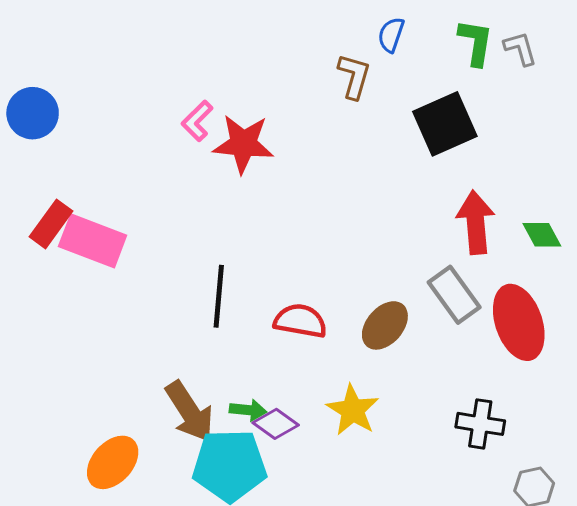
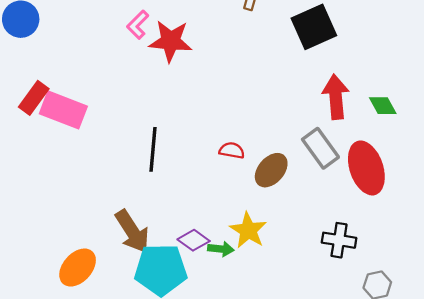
red semicircle: (300, 321) -> (232, 150), moved, size x0.7
green arrow: (248, 410) -> (221, 249), moved

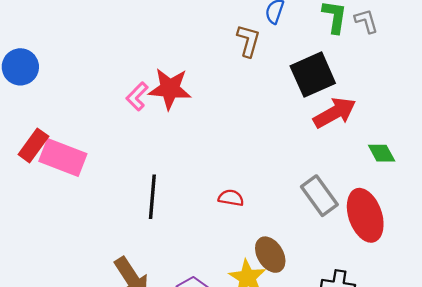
pink L-shape: (138, 25) -> (137, 96), moved
red arrow: (336, 97) -> (335, 113), moved, turned 66
brown ellipse: (271, 170) -> (270, 255), moved, turned -72

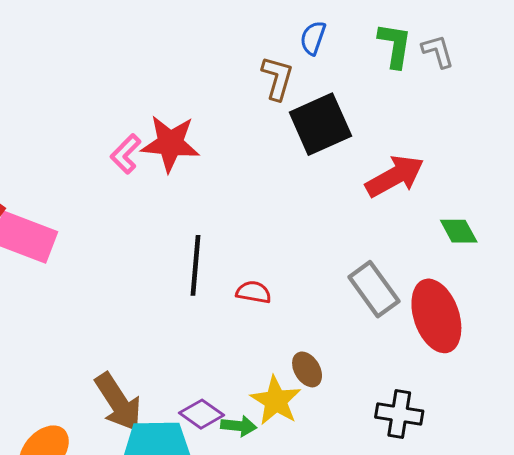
black square: (313, 75) -> (320, 124), moved
black line: (152, 197) -> (196, 265), moved
brown ellipse: (270, 255) -> (307, 369), size x0.7

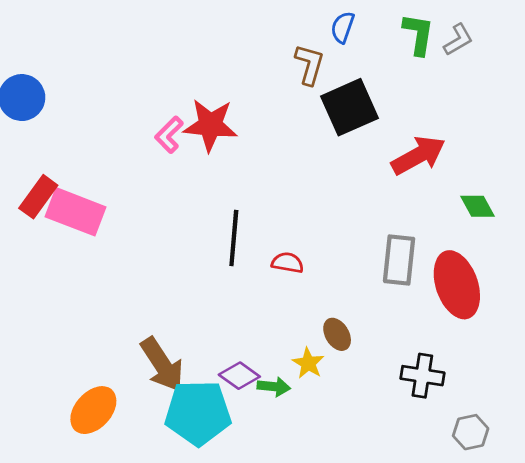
gray L-shape: (438, 51) -> (458, 40), turned 76
gray rectangle: (374, 289) -> (399, 260), turned 42
yellow star: (276, 401) -> (308, 363), size x0.7

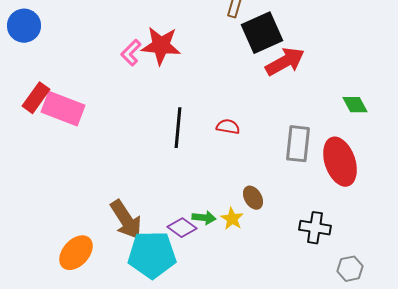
red arrow: (418, 155) -> (285, 62), moved
red semicircle: (288, 263) -> (228, 127), moved
green arrow: (274, 387) -> (204, 218), moved

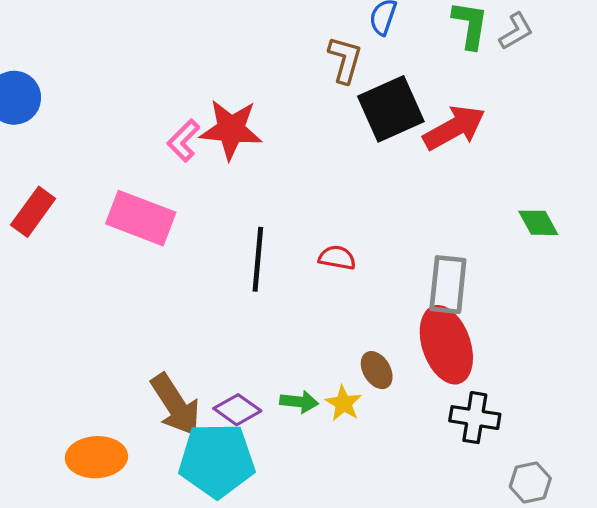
red arrow: (285, 62) -> (454, 128), moved
pink rectangle: (63, 109) -> (141, 218), moved
red ellipse: (340, 162) -> (446, 345), moved
purple diamond: (182, 228) -> (237, 410), moved
orange ellipse: (76, 253) -> (96, 457), turned 45

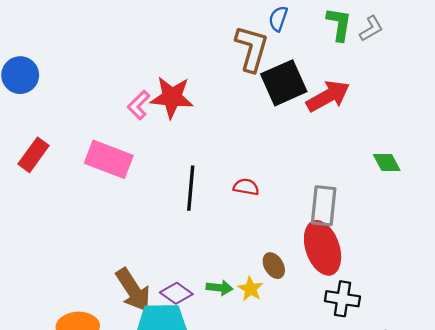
brown L-shape: (345, 60) -> (252, 49), size x1.4

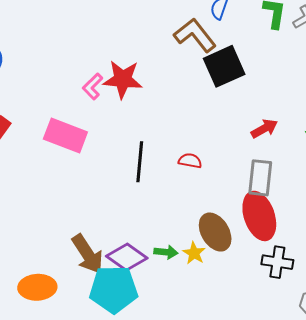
brown L-shape: (252, 49) -> (195, 35), turned -54
red arrow: (328, 96) -> (264, 129), moved, size x0.7
brown ellipse: (274, 266) -> (215, 232), size x1.6
purple diamond: (176, 293) -> (127, 257), size x1.4

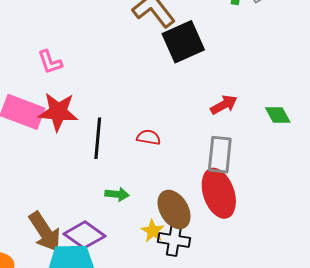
red star: (123, 79) -> (58, 112), moved
pink L-shape: (93, 86) -> (50, 62), turned -64
green arrow: (166, 252) -> (117, 194), moved
black cross: (277, 262) -> (174, 240), moved

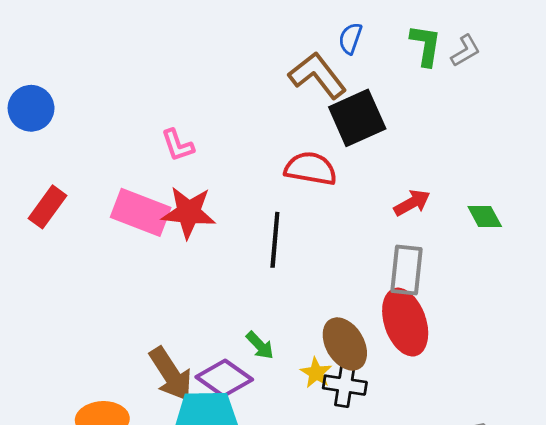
red semicircle: (149, 137) -> (311, 169), moved, size x1.6
black line: (98, 138) -> (275, 240), moved
green arrow: (117, 194) -> (260, 345), moved, turned 40

